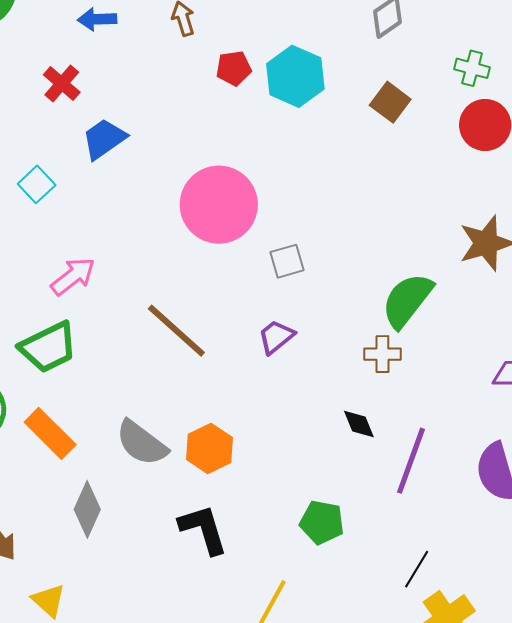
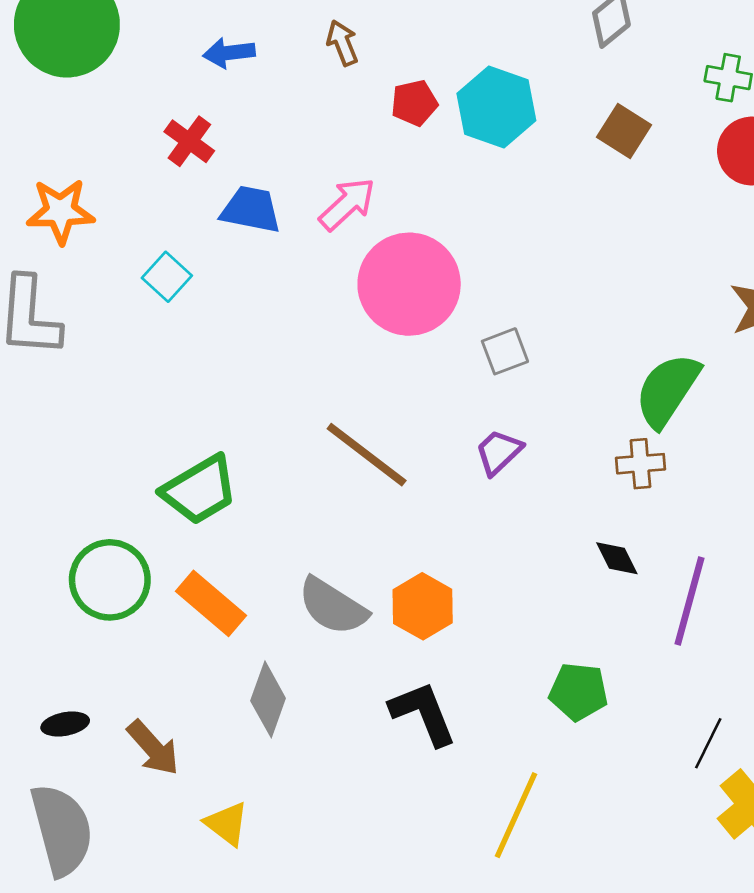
blue trapezoid: (104, 139) -> (251, 209), turned 51
pink arrow: (73, 276) -> (347, 204), moved

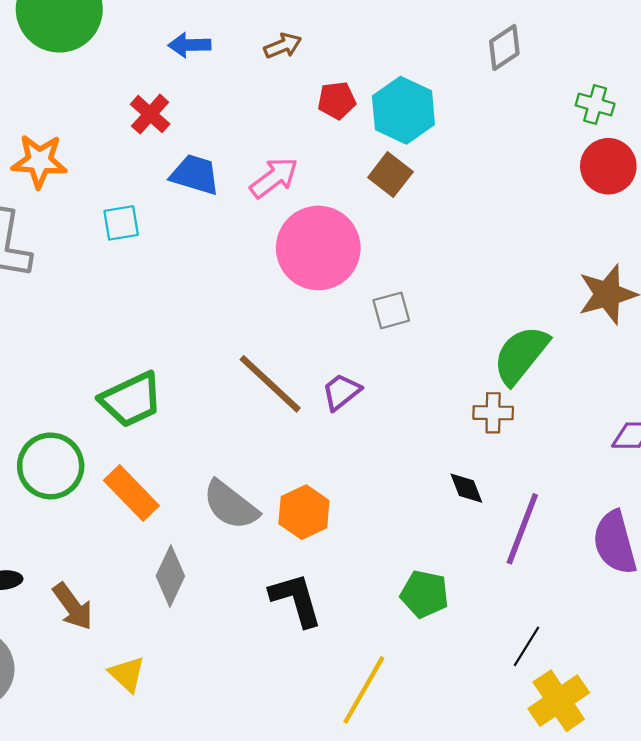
brown arrow: (342, 43) -> (283, 46), turned 84
brown square: (624, 131) -> (390, 175), moved
cyan square: (167, 277) -> (121, 223), turned 33
purple trapezoid: (499, 452) -> (341, 392), moved

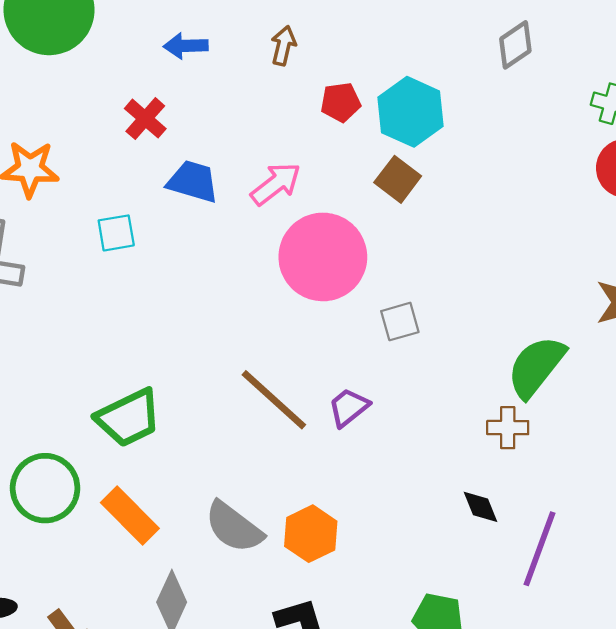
brown arrow: (283, 46) -> (283, 46), turned -54

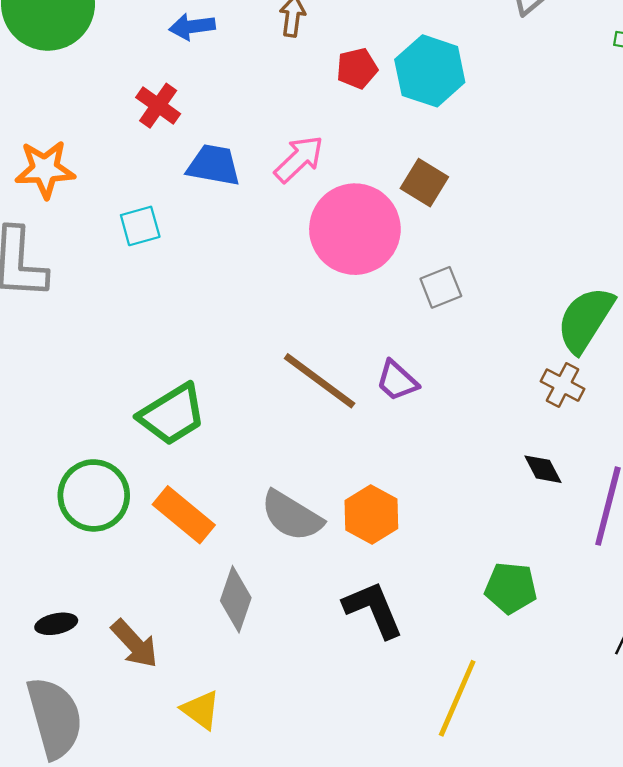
brown square: (398, 179) -> (424, 183), moved
purple trapezoid: (349, 407) -> (397, 381), turned -93
brown cross: (508, 428) -> (563, 385), turned 33

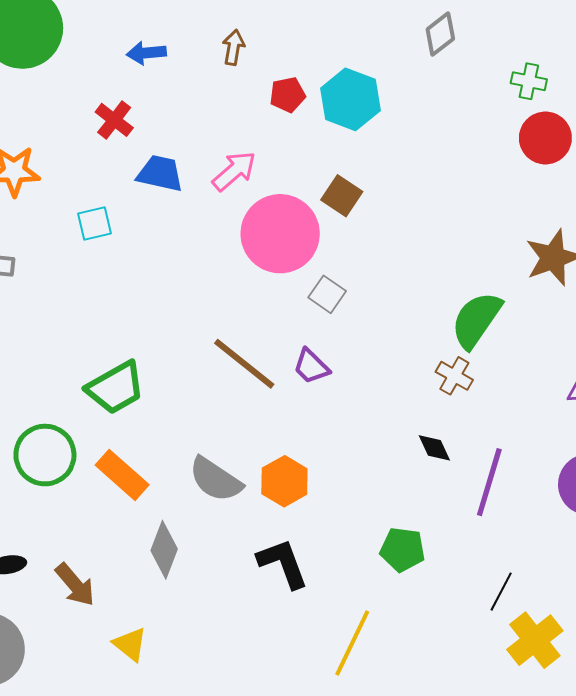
gray square: (441, 287) -> (327, 294), moved, turned -36

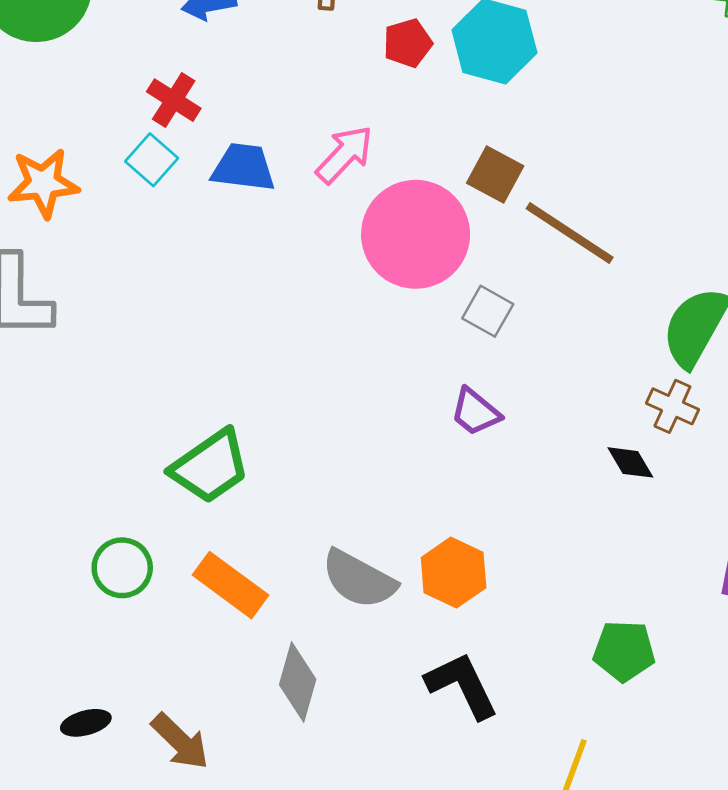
cyan square: (94, 224) -> (152, 160), moved, turned -30
brown line: (244, 364) -> (570, 233), moved
black diamond: (434, 448) -> (630, 462), moved
green circle: (45, 455) -> (122, 568), size x0.7

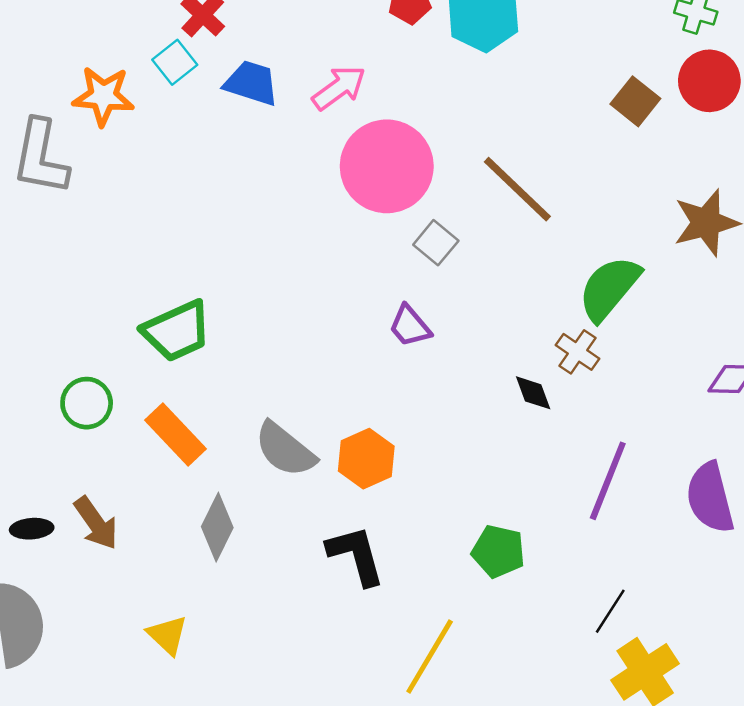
brown square: (495, 174) -> (635, 101), moved
orange star: (43, 183) -> (103, 96), moved
brown arrow: (180, 741) -> (96, 523), moved

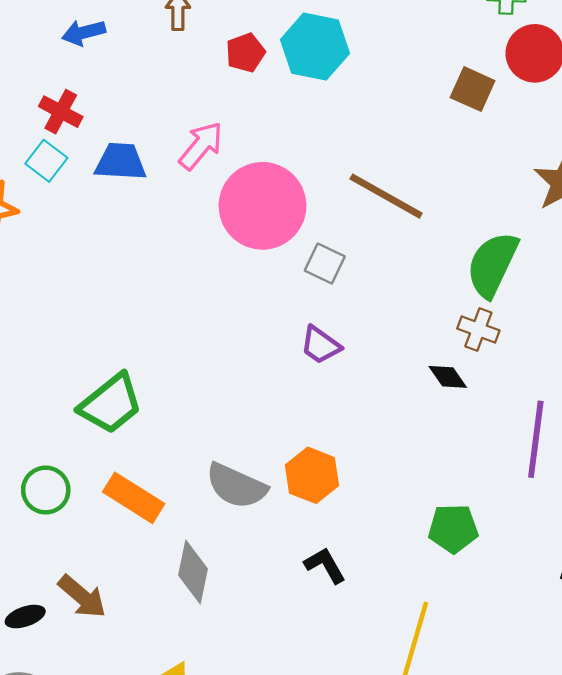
black L-shape: (356, 555) -> (325, 565), size x0.7

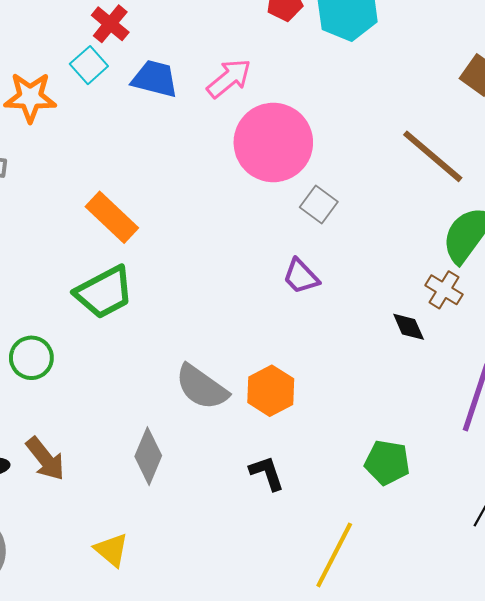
brown line: (386, 196) -> (433, 156), moved
orange rectangle: (134, 498) -> (112, 217), moved

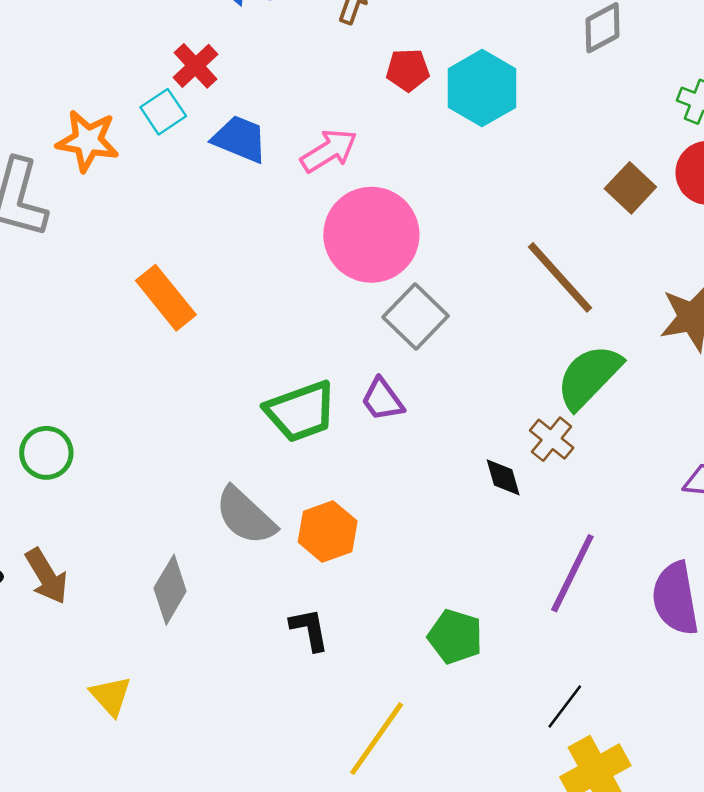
gray square: (319, 205) -> (416, 316), size x1.4
green trapezoid: (104, 292) -> (301, 411), moved

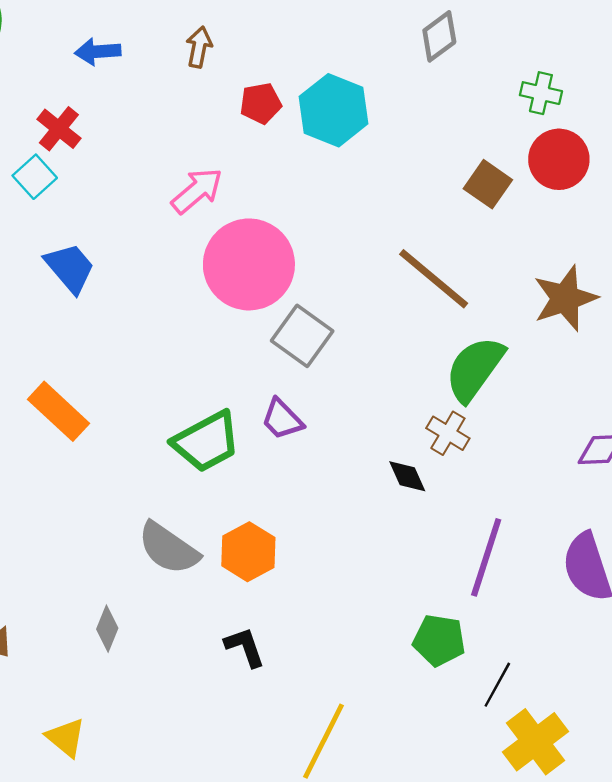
blue trapezoid: (240, 139) -> (70, 268), moved, turned 36
orange rectangle: (166, 298) -> (59, 411), moved
gray diamond: (170, 590) -> (107, 629), size x0.7
green pentagon: (455, 637) -> (439, 640), moved

